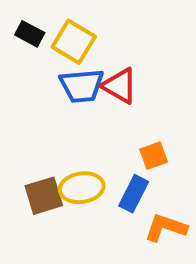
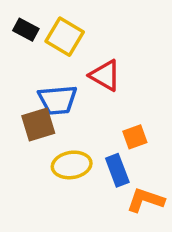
blue trapezoid: (82, 86) -> (58, 100), moved
blue rectangle: (134, 194) -> (117, 170), turned -48
brown square: (44, 196) -> (38, 125), moved

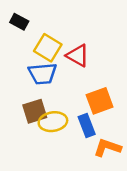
yellow square: (65, 37) -> (48, 48), moved
brown square: (38, 125) -> (35, 111), moved
orange square: (135, 137) -> (100, 101), size x1.5

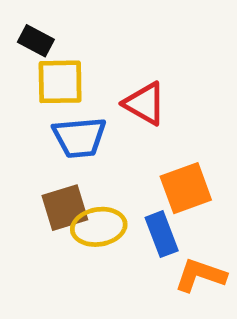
yellow square: (48, 48) -> (60, 82), moved, turned -32

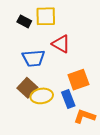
black rectangle: (36, 41) -> (24, 21), moved
yellow square: (60, 82) -> (46, 16), moved
brown square: (65, 208) -> (27, 88), turned -30

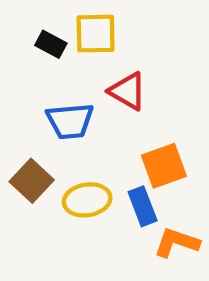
brown square: (27, 88) -> (32, 181), moved

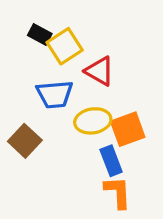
yellow square: (96, 34) -> (65, 46), moved, turned -32
yellow ellipse: (87, 200) -> (93, 121), moved
orange L-shape: (177, 243) -> (118, 192), moved, turned 68

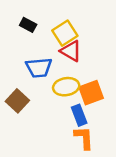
yellow square: (65, 46) -> (65, 33), moved

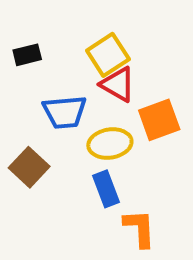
black rectangle: (28, 25) -> (27, 55), moved, turned -42
orange square: (91, 93) -> (159, 120), moved
blue rectangle: (79, 115) -> (106, 189), moved

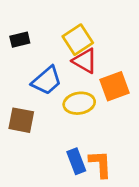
blue trapezoid: (65, 112) -> (47, 81), turned -36
brown square: (29, 167) -> (21, 120), turned -32
blue rectangle: (106, 189) -> (76, 161), moved

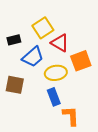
black rectangle: (20, 40) -> (14, 40), moved
yellow square: (78, 40) -> (43, 28), moved
blue rectangle: (76, 161) -> (54, 97), moved

